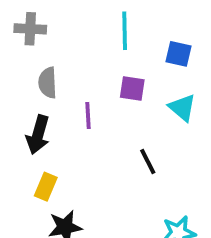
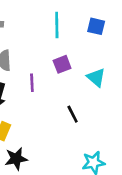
blue square: (178, 54) -> (96, 26), moved
purple square: (132, 88) -> (62, 64), turned -30

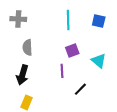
purple line: (32, 83) -> (62, 71), moved
black line: (73, 114) -> (80, 89), turned 72

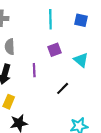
purple line: (62, 71) -> (34, 70), moved

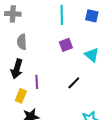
purple line: (34, 70) -> (37, 82), moved

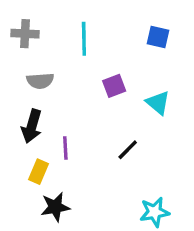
cyan line: (62, 15) -> (84, 39), moved
gray semicircle: (22, 42) -> (40, 81), turned -91

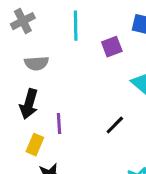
gray cross: (25, 34) -> (23, 21), turned -30
purple square: (114, 86) -> (112, 47), moved

